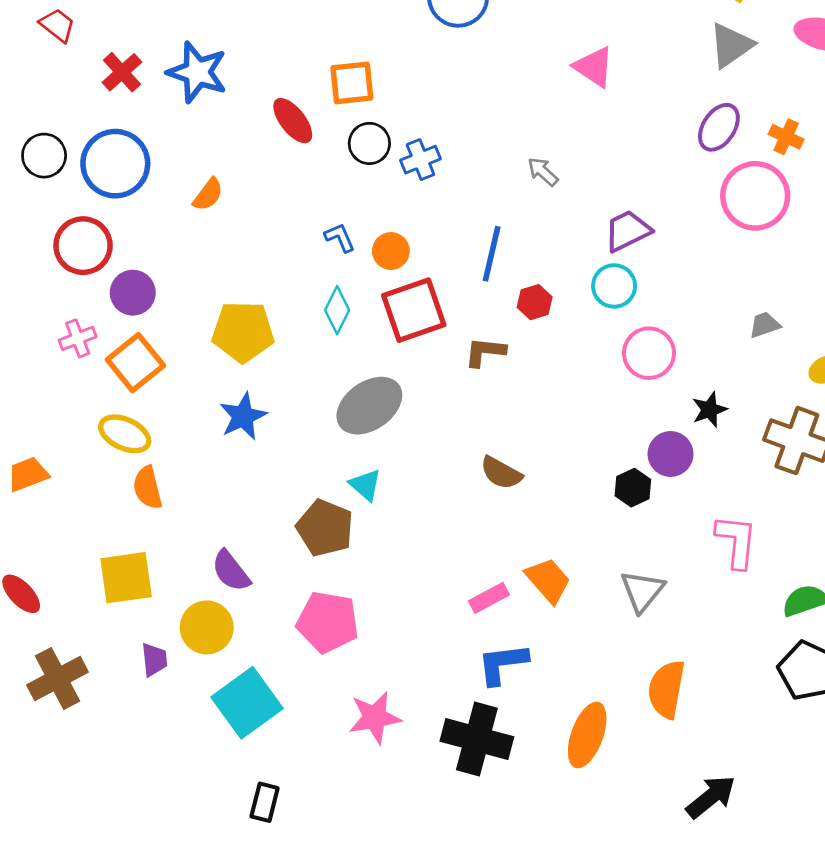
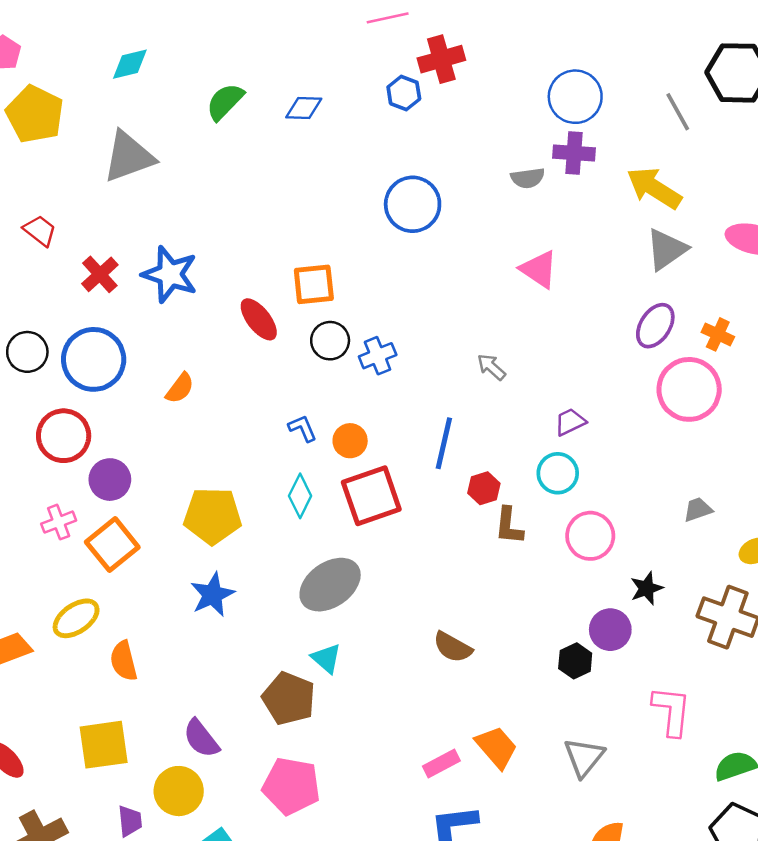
purple trapezoid: (627, 231) -> (570, 422), size x0.7
brown L-shape: (485, 352) -> (509, 526), moved, turned -90
yellow ellipse: (125, 434) -> (76, 618), moved, turned -60

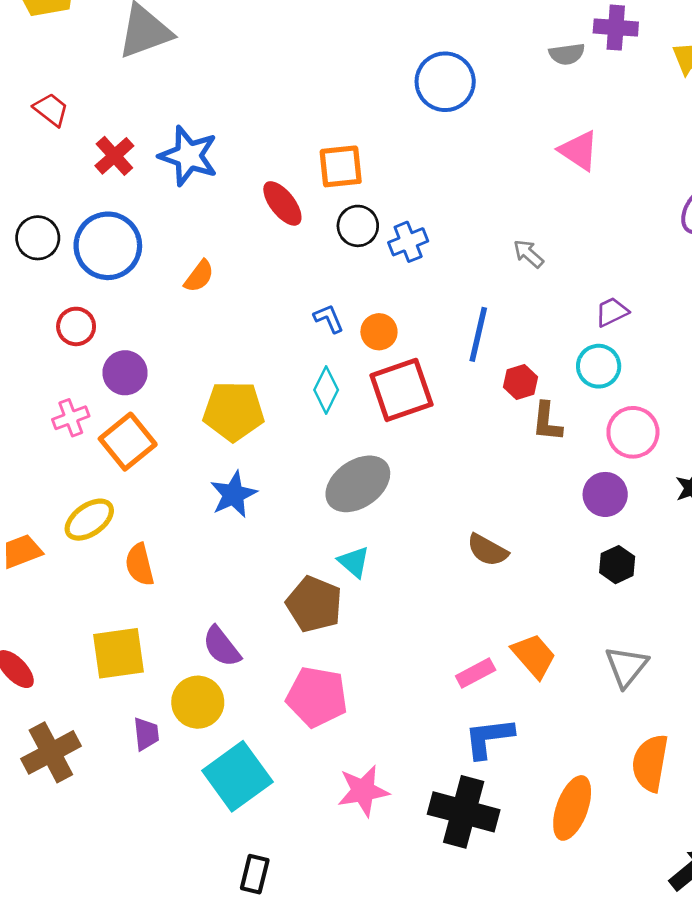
red circle: (64, 436) -> (76, 326), size x0.7
purple circle: (610, 630) -> (605, 494), moved

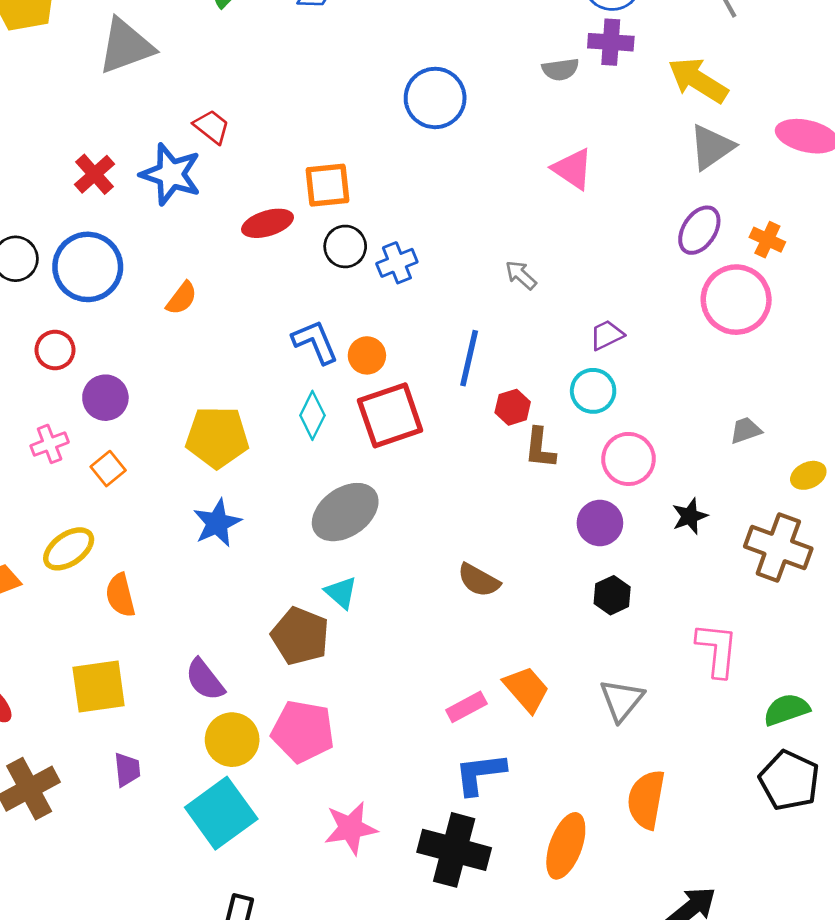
red trapezoid: (51, 110) -> (212, 127), moved
red ellipse: (282, 203) -> (268, 223), turned -69
blue L-shape: (329, 319) -> (315, 342), size x1.5
orange square: (128, 442) -> (108, 469), size x0.6
yellow circle: (198, 702) -> (232, 740), moved

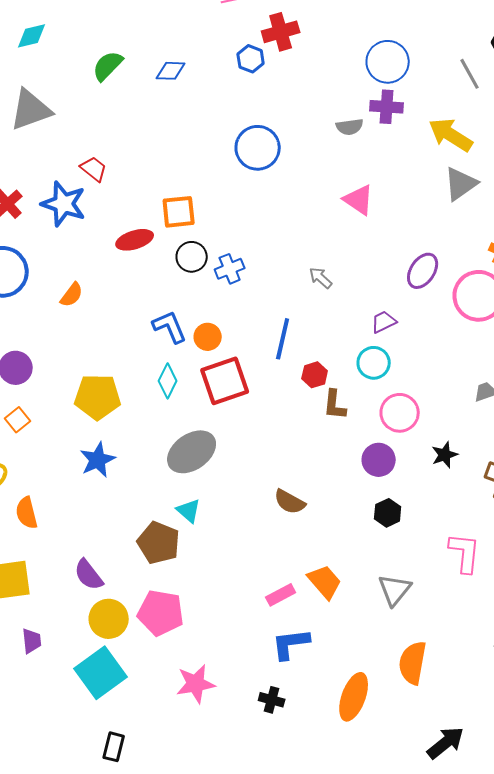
purple ellipse: (699, 230) -> (423, 271), moved
black cross: (454, 850) -> (272, 700), size x0.5

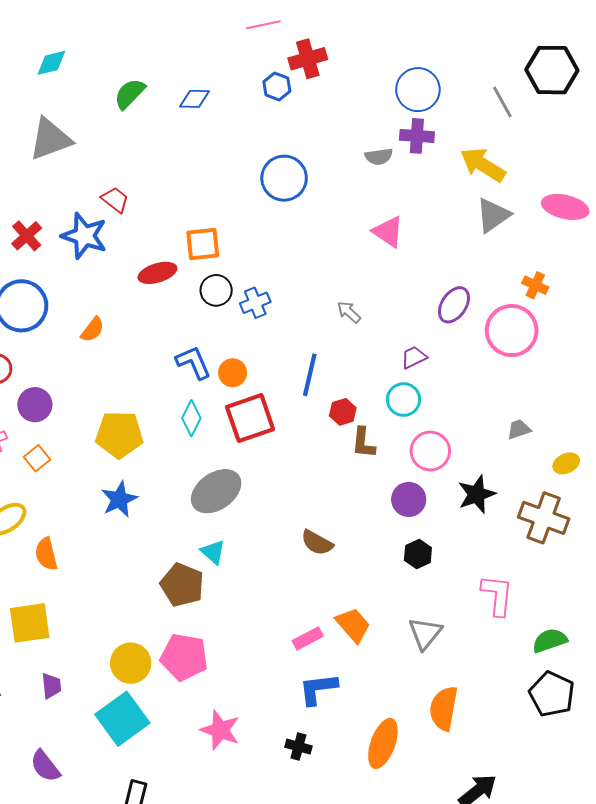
black star: (445, 455) -> (477, 494), size x1.4
purple semicircle: (89, 575) -> (45, 766), moved
pink star: (196, 684) -> (220, 730), turned 30

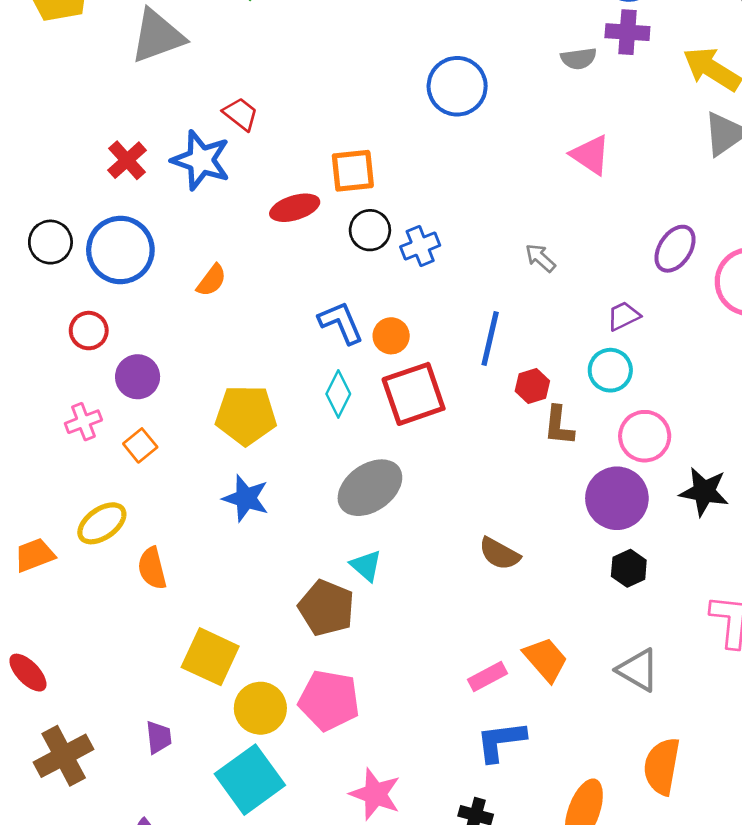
black star: (477, 494) -> (704, 492), turned 30
blue star: (119, 499) -> (246, 498), turned -30
purple circle: (409, 499) -> (617, 498), size x1.4
yellow square: (30, 623) -> (210, 657), moved, turned 33
gray triangle: (425, 633) -> (638, 670), turned -39

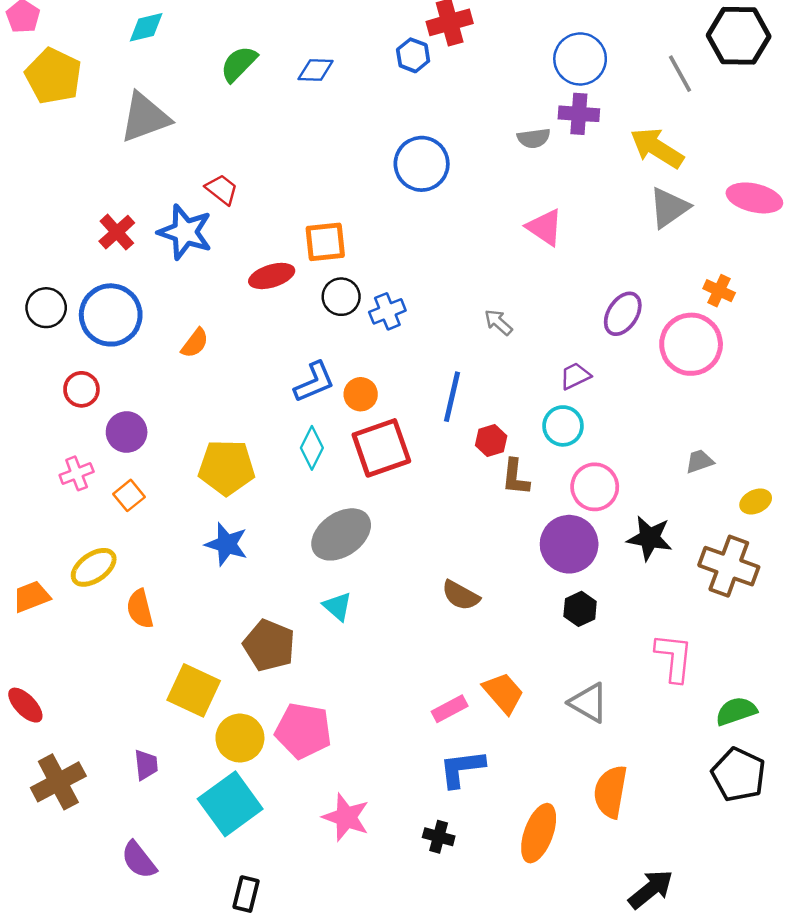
blue L-shape: (341, 323) -> (314, 382), turned 90
brown pentagon: (326, 608) -> (269, 645), moved

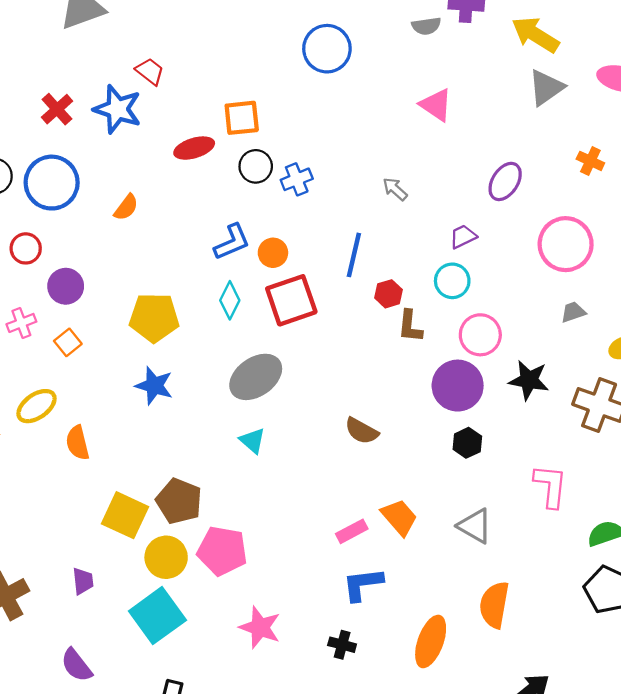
pink circle: (691, 344) -> (566, 244), moved
brown pentagon: (269, 645) -> (179, 501), moved

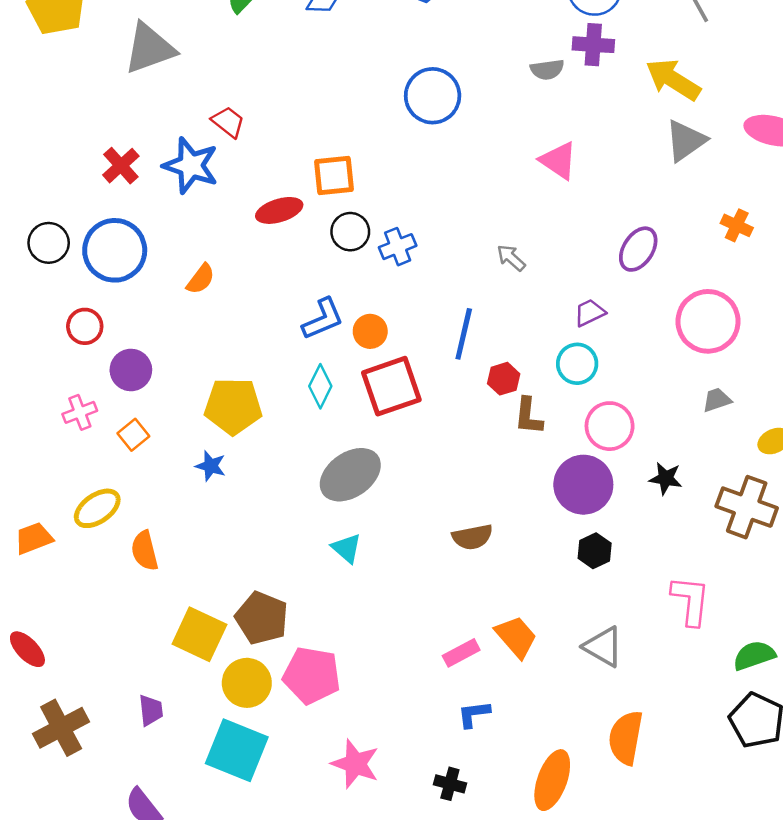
black star: (529, 380) -> (666, 478), size x0.7
blue star: (154, 386) -> (211, 466), moved, size x0.7
brown semicircle: (362, 431) -> (472, 537), turned -40
blue L-shape: (363, 584) -> (474, 714), size x0.7
cyan square: (157, 616) -> (237, 750), turned -32

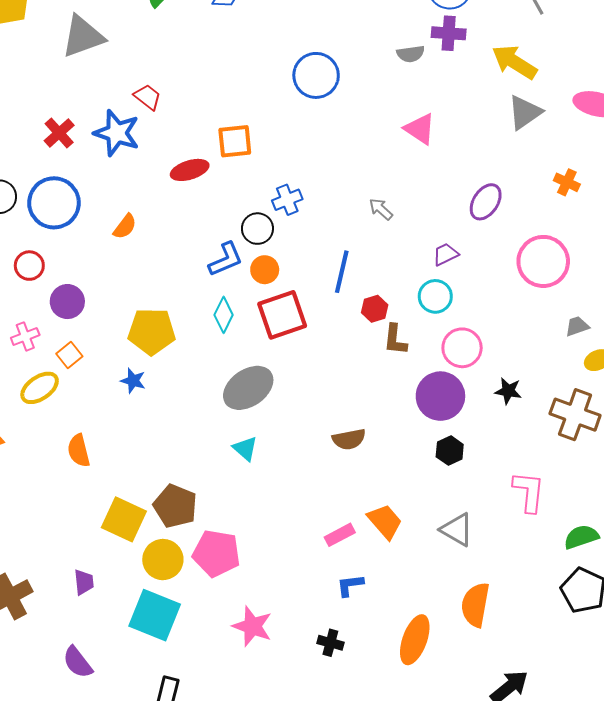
black circle: (350, 232) -> (257, 229), moved
gray trapezoid: (717, 400) -> (577, 326), moved
yellow ellipse: (97, 508) -> (40, 388), moved

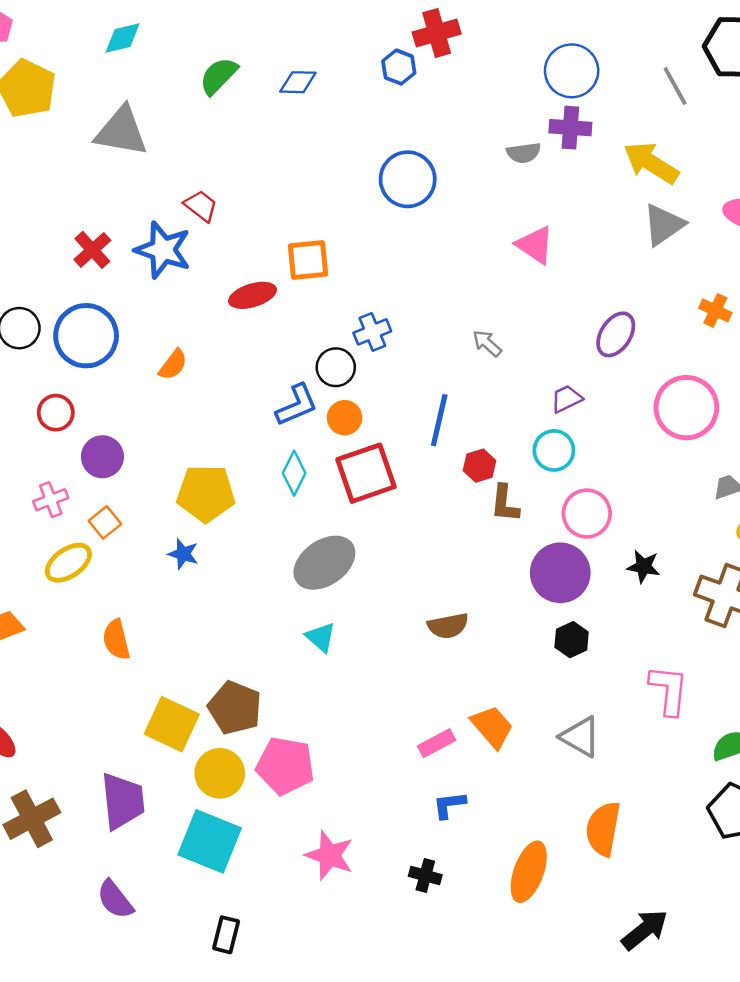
gray triangle: (83, 36) -> (121, 131), turned 30
purple trapezoid: (84, 582) -> (123, 801), size x1.8

